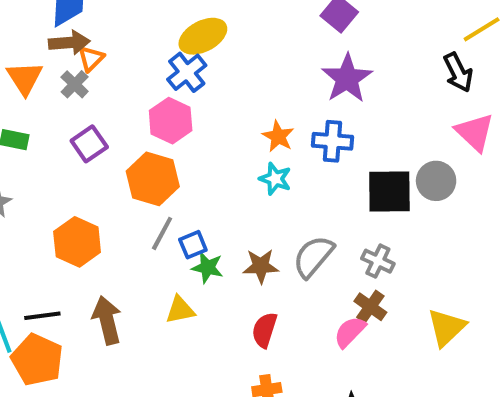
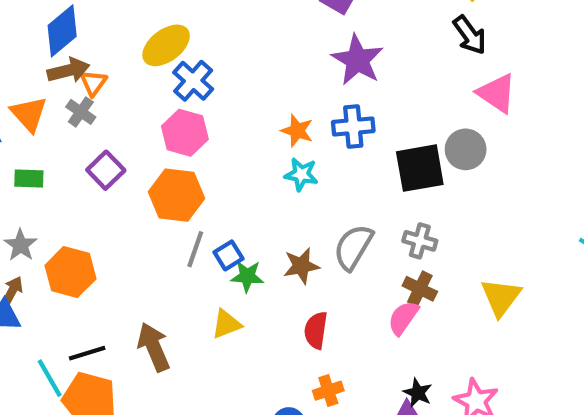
yellow ellipse: (203, 36) -> (166, 45), moved
orange hexagon: (77, 242) -> (70, 272), moved

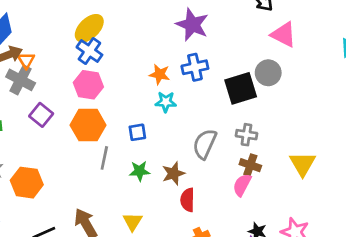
yellow ellipse: (166, 45) -> (89, 28), moved
gray cross: (81, 112) -> (21, 80), size x1.5
blue square: (228, 255) -> (137, 132), moved, turned 30
brown star: (301, 266) -> (173, 173), moved
yellow triangle: (226, 324) -> (132, 222), moved, turned -30

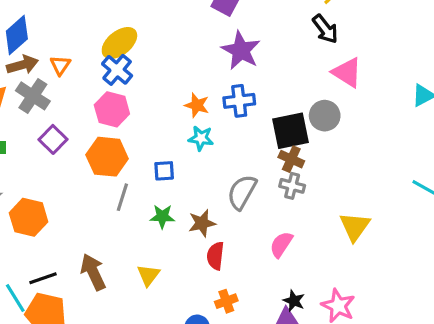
orange triangle: (26, 60) -> (60, 65), moved
brown cross: (250, 165) -> (291, 159), moved

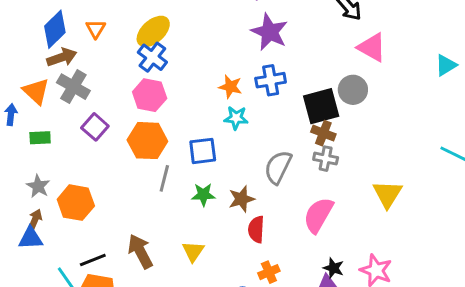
orange triangle: (60, 65) -> (96, 29), moved
blue square: (164, 171) -> (203, 151), size x1.4
pink semicircle: (281, 244) -> (318, 215), size x1.4

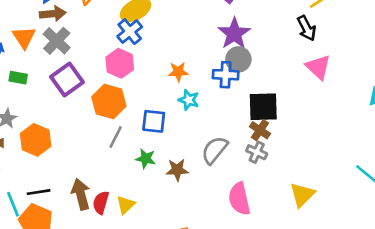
orange star: (230, 87) -> (178, 72), moved, turned -30
gray circle: (353, 90) -> (238, 59), moved
purple square: (95, 127) -> (67, 79), size x1.4
pink semicircle: (318, 215) -> (239, 199), turned -56
red semicircle: (256, 229) -> (101, 202), moved

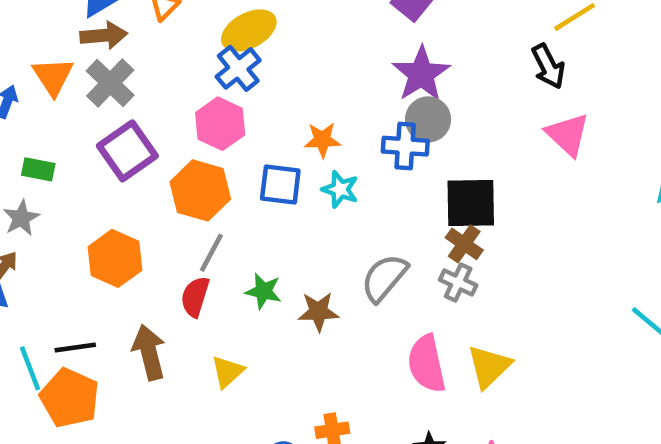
green rectangle: (18, 78) -> (38, 169), moved
blue square: (154, 121) -> (280, 184), moved
orange hexagon: (36, 140) -> (115, 258), moved
yellow triangle: (302, 195) -> (489, 367), moved
red semicircle: (101, 202) -> (195, 297), moved

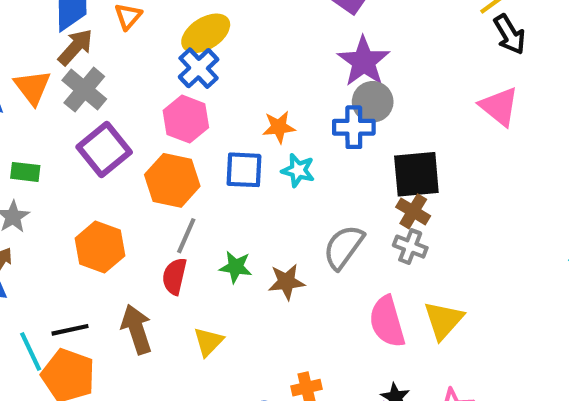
brown arrow: (104, 35) -> (75, 47), turned -39
black arrow: (548, 66) -> (510, 34), moved

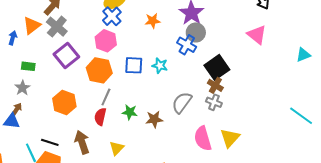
orange triangle: (32, 87) -> (32, 25), turned 30
orange star: (279, 127) -> (153, 21), moved
blue cross: (354, 127) -> (187, 45), turned 30
black square: (416, 174) -> (217, 67), turned -30
black line: (70, 330) -> (50, 142), turned 30

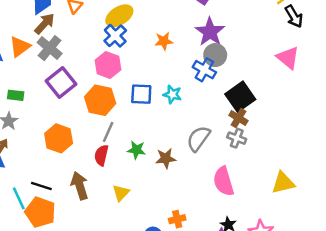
yellow triangle: (230, 138) -> (283, 183), moved, turned 35

